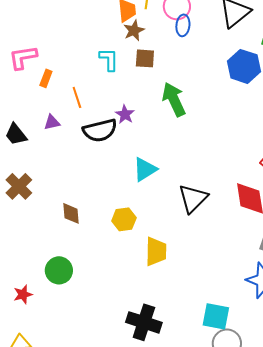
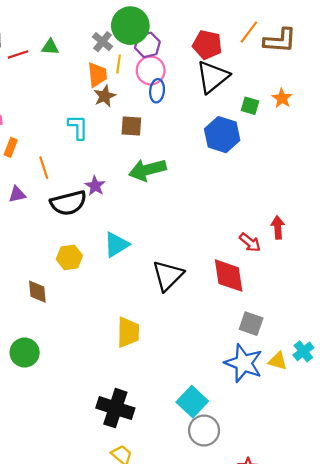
brown square: (145, 58) -> (131, 126), moved
green arrow: (174, 99) -> (147, 170), turned -80
yellow hexagon: (124, 219) -> (69, 257), moved
cyan square: (216, 316) -> (192, 402), turned 32

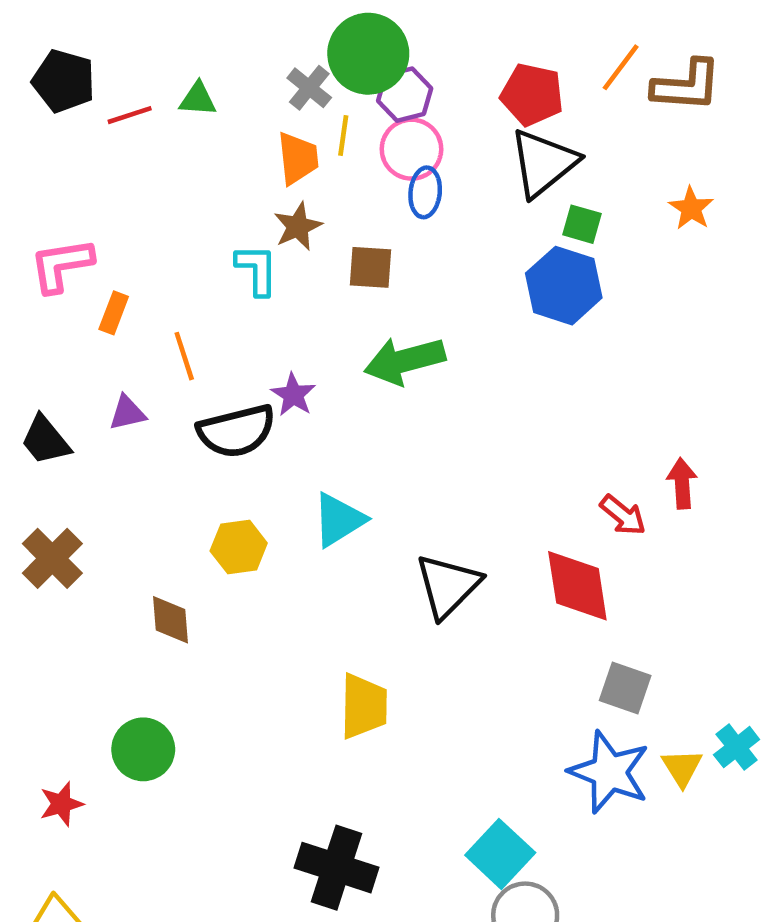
brown star: (105, 96) -> (298, 226), moved
green square: (250, 106) -> (582, 224), moved
yellow triangle: (278, 361) -> (682, 768), turned 42

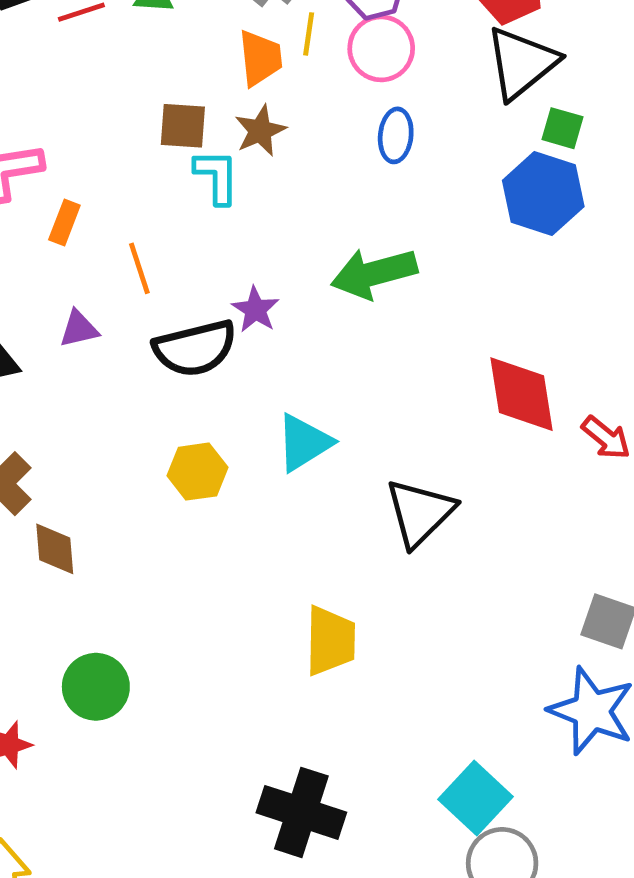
blue ellipse: (425, 192) -> (396, 135), moved
brown square: (371, 267) -> (183, 126), moved
red diamond: (577, 586) -> (521, 394), moved
brown diamond: (171, 620) -> (55, 549), moved

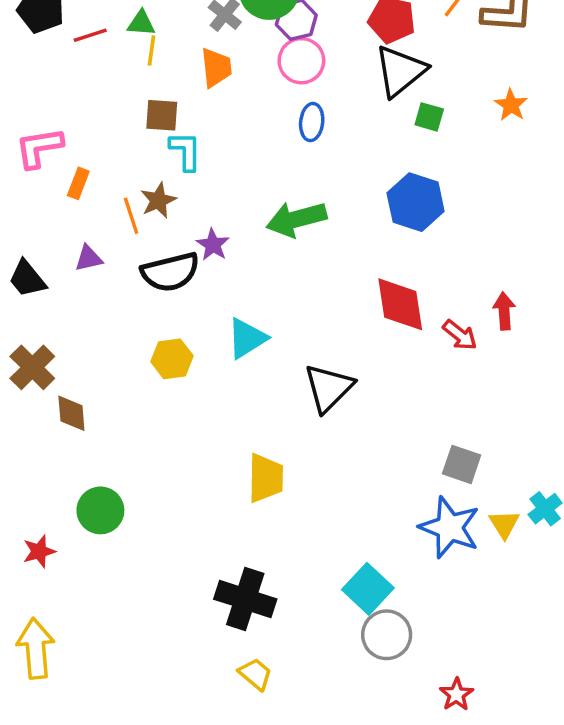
yellow line: (309, 34) -> (152, 50), moved
brown star: (260, 131) -> (158, 200), moved
blue hexagon: (543, 193) -> (416, 202), moved

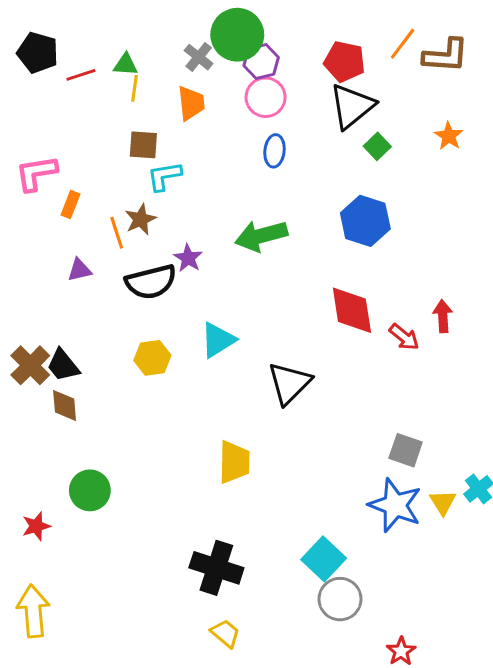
green square: (429, 117) -> (377, 146), turned 30
cyan L-shape: (186, 151) -> (164, 176), turned -99
black trapezoid: (27, 279) -> (63, 365), moved

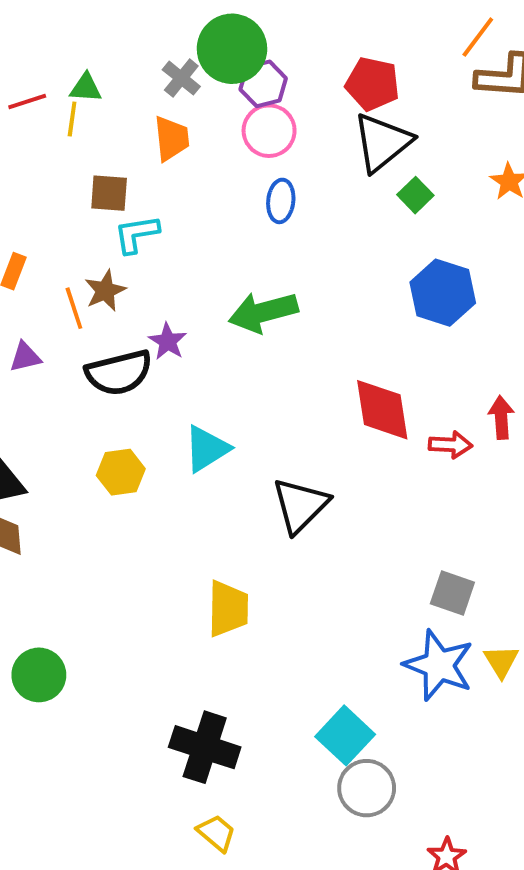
orange line: (403, 44) -> (478, 37), moved
yellow line: (135, 88) -> (72, 119), moved
blue hexagon: (365, 221) -> (443, 293), moved
red arrow: (404, 337) -> (450, 445), turned -36
green circle: (90, 490) -> (39, 675), moved

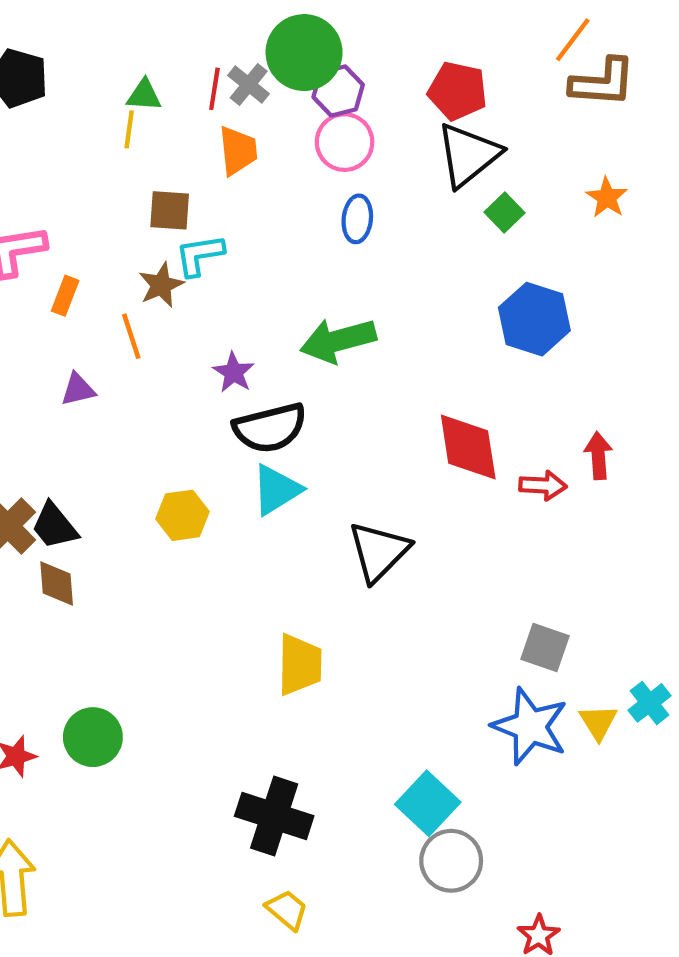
red line: (27, 101) -> (214, 89), moved, turned -63
brown star: (105, 291) -> (161, 285), moved
black semicircle: (119, 373) -> (270, 428), moved

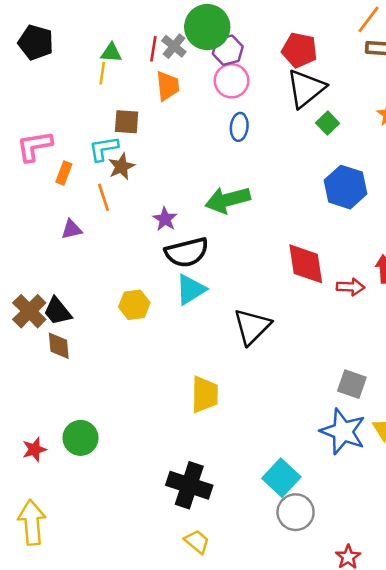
cyan L-shape: (200, 255) -> (104, 149), moved

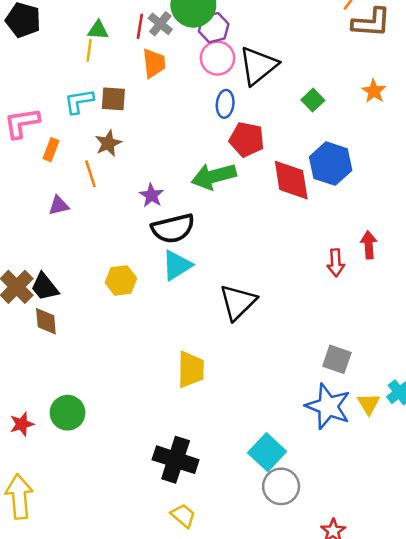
red pentagon: (299, 50) -> (247, 139), moved
black triangle: (306, 88) -> (258, 66), moved
cyan L-shape: (104, 149) -> (79, 101), moved
red diamond: (306, 264) -> (291, 180), moved
red arrow: (351, 287) -> (336, 263), turned 84

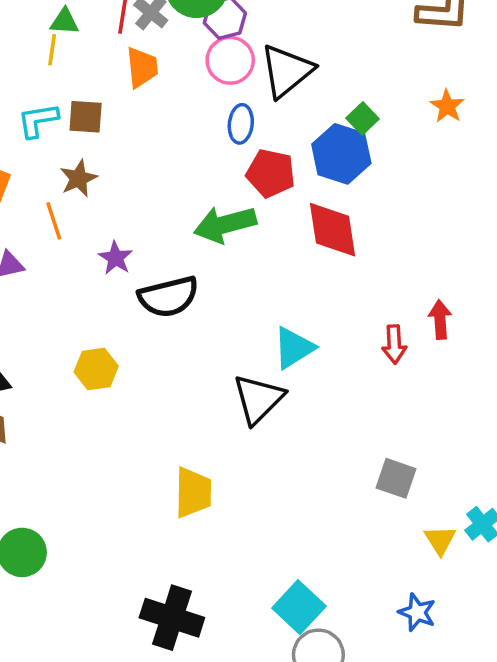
blue hexagon: (331, 164) -> (341, 154), moved
purple star: (151, 195) -> (116, 258), moved
cyan triangle: (177, 265) -> (294, 348), moved
blue star: (328, 406) -> (417, 612), moved, size x0.6

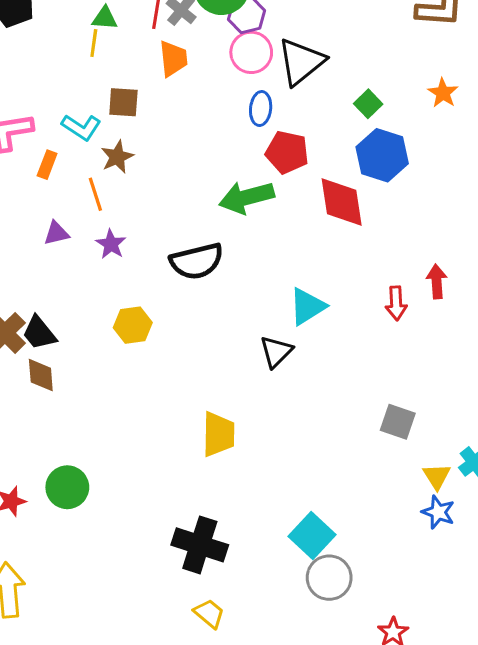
cyan L-shape: (38, 120) -> (81, 127), moved, turned -138
blue hexagon: (341, 154) -> (382, 155), moved
purple star: (116, 258) -> (111, 244), moved
black triangle: (258, 399) -> (276, 352), size x0.7
blue star: (417, 612) -> (438, 512), moved

